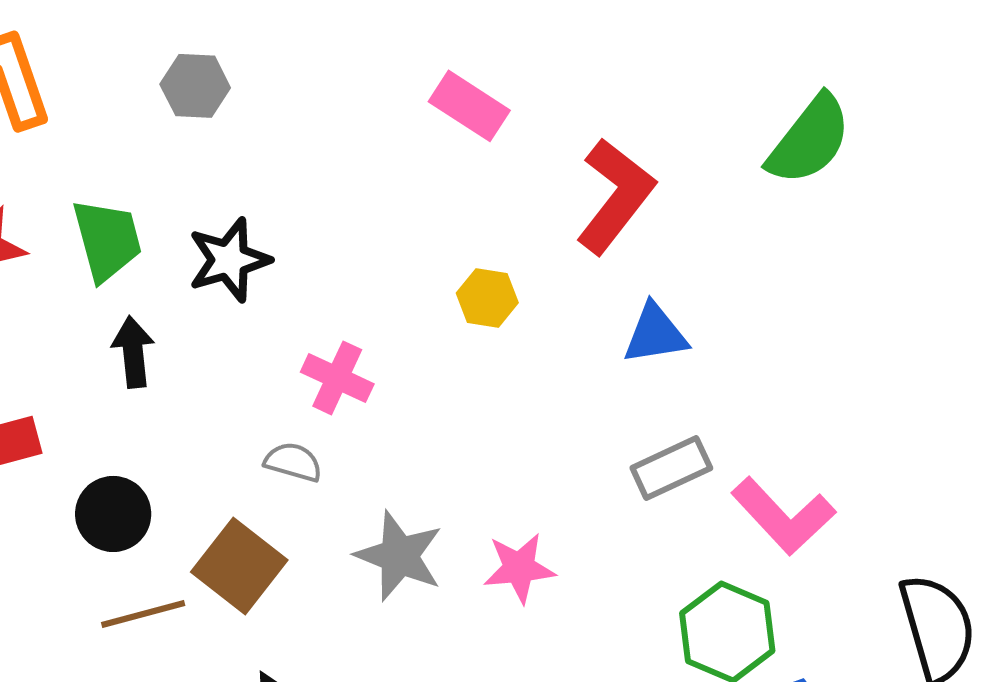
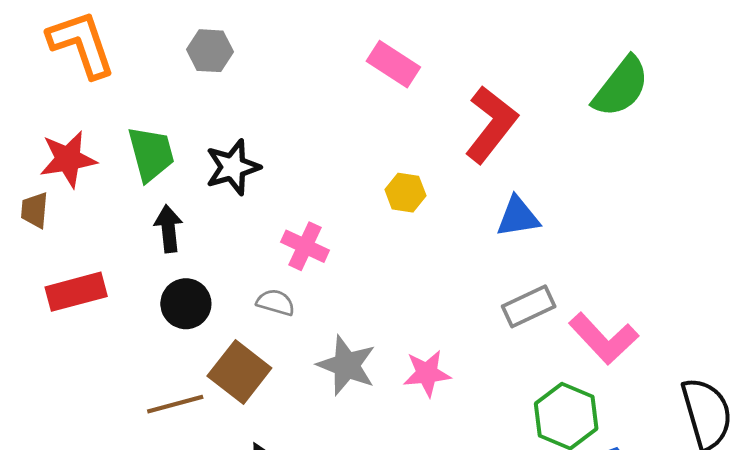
black circle: (113, 514) -> (186, 304), moved

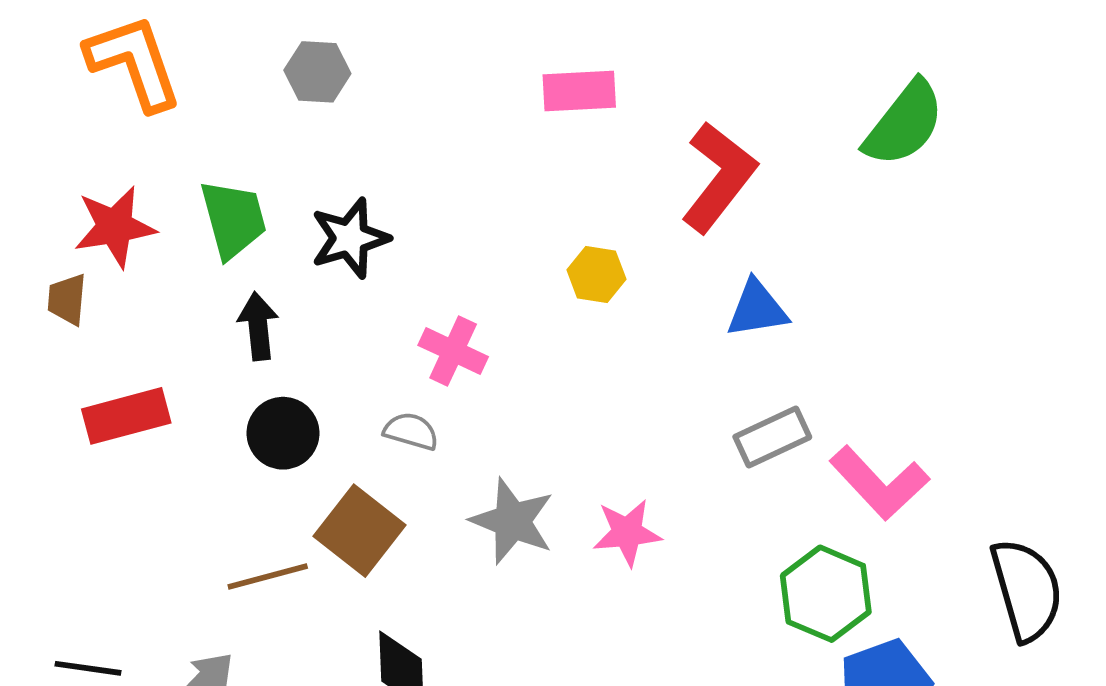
pink rectangle: (393, 64) -> (579, 91), turned -36

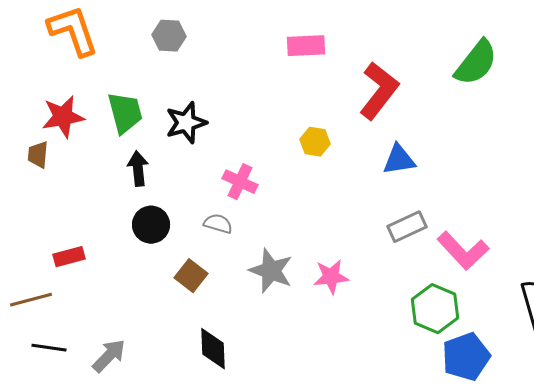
red rectangle: (126, 416) -> (69, 257), moved, size x0.7
brown square: (359, 531) -> (191, 276), size x0.7
brown line: (268, 577) -> (31, 300), moved

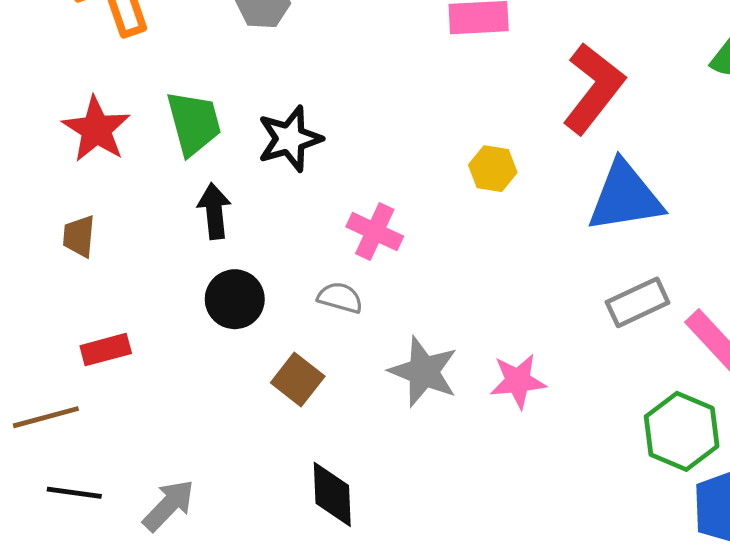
red star: (63, 117) -> (96, 129), turned -30
brown trapezoid: (38, 155) -> (79, 236), moved
blue triangle: (399, 160) -> (625, 197), size x1.5

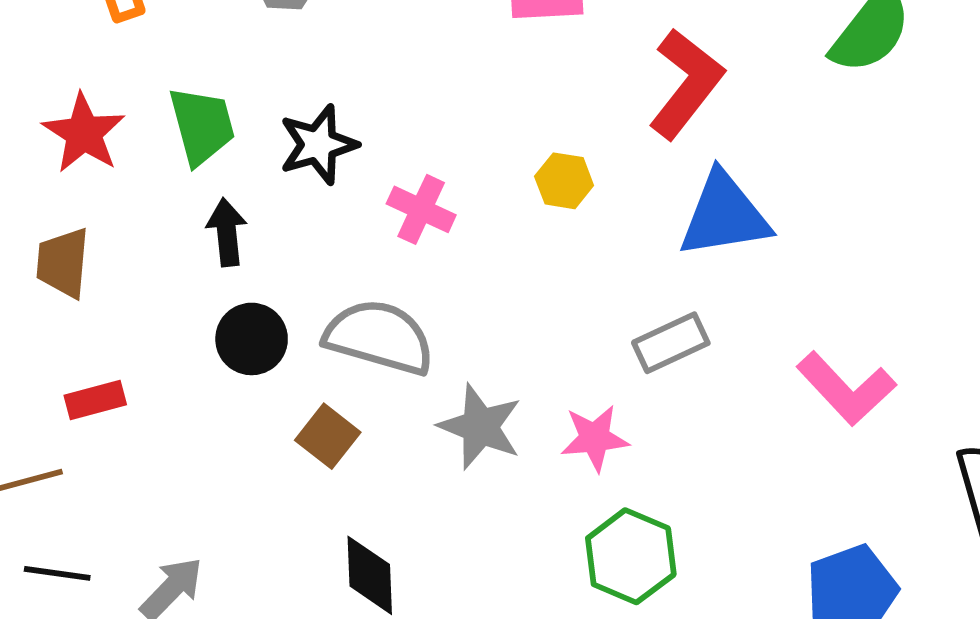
pink cross: (375, 232) -> (421, 209), moved
brown trapezoid: (79, 236) -> (63, 263), size x1.4
gray semicircle: (340, 298) -> (379, 337), size x2.0
gray rectangle: (638, 302) -> (671, 343), moved
green hexagon: (682, 431) -> (631, 556), moved

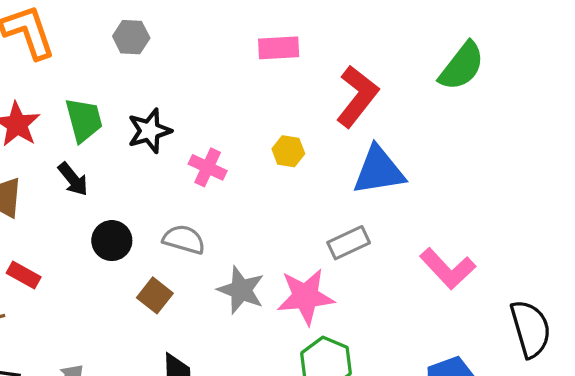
black arrow: (227, 232) -> (73, 179), moved, turned 147
gray semicircle: (379, 337) -> (184, 239), size x0.7
red rectangle: (95, 400) -> (24, 275), turned 44
pink star: (595, 438) -> (306, 297), size x1.5

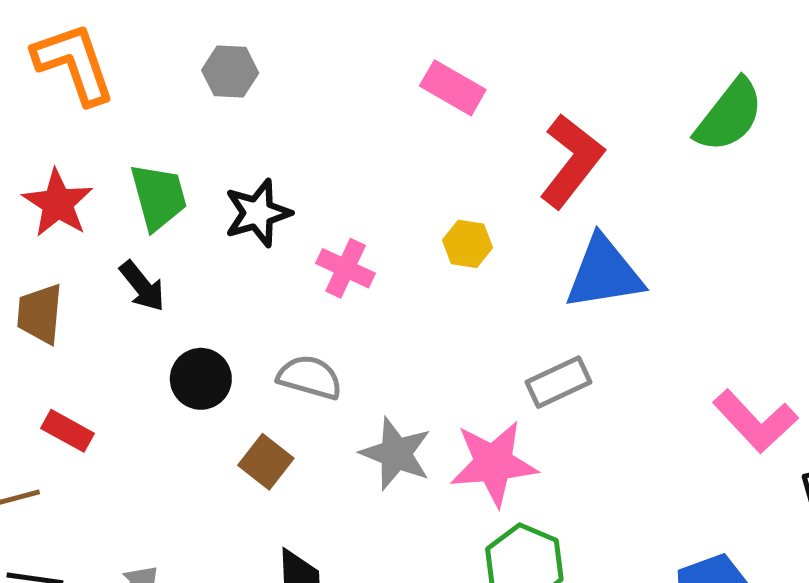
pink rectangle: (279, 48) -> (453, 88), turned 33
pink L-shape: (448, 269) -> (755, 421), moved

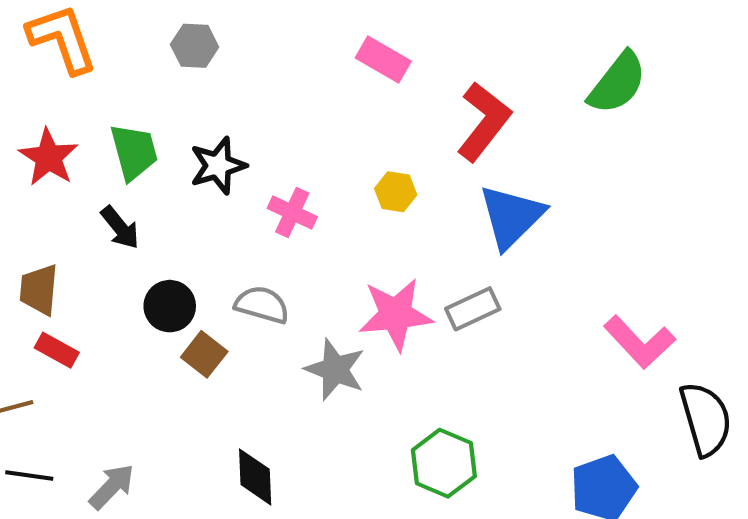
blue triangle: (604, 273) -> (511, 217), turned -36
brown trapezoid: (40, 314) -> (39, 290), moved
brown square: (266, 462) -> (204, 354), moved
pink star: (493, 463) -> (396, 314), moved

